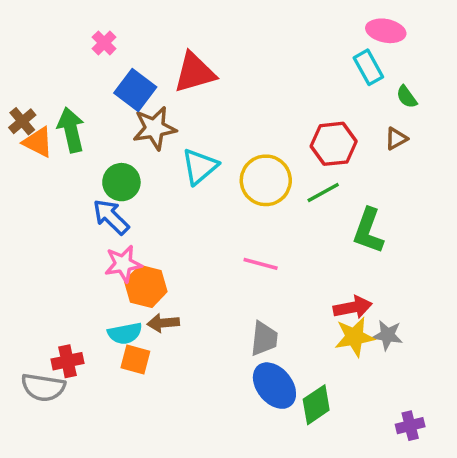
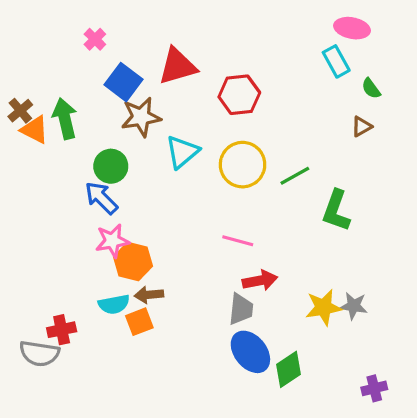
red hexagon: (334, 144) -> (239, 95), moved
red arrow: (353, 307) -> (260, 280), moved
orange square: (135, 359) -> (139, 322), moved, turned -36

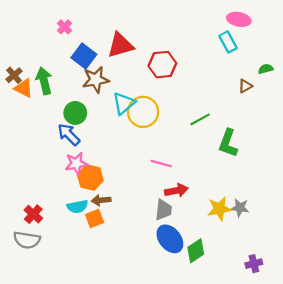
green semicircle: (371, 88) -> (266, 69), moved, turned 112
yellow circle: (243, 165) -> (143, 112), moved
red cross: (62, 330) -> (33, 214), moved, turned -36

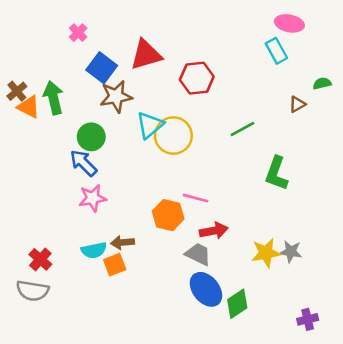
green line: (200, 119) -> (242, 129), moved
orange hexagon: (90, 178) -> (168, 215), moved
gray trapezoid: (163, 210) -> (198, 254), turned -70

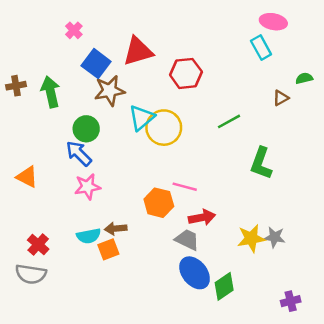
brown cross: (17, 91) -> (16, 86), turned 30
orange triangle: (29, 107) -> (27, 177), moved

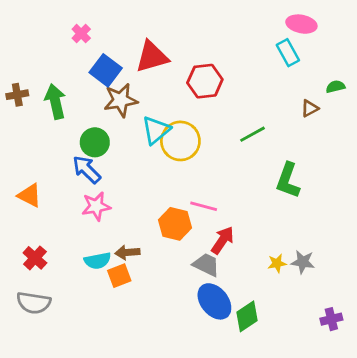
red arrow: (202, 217) -> (223, 240), turned -45
yellow star: (251, 238) -> (277, 263), size x0.6
red cross: (38, 245) -> (35, 258), moved
purple cross: (291, 301) -> (331, 319), moved

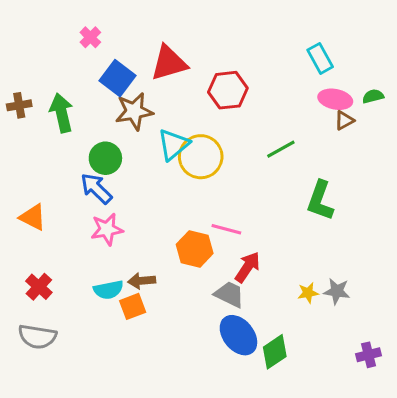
pink ellipse: (301, 24) -> (335, 99), moved

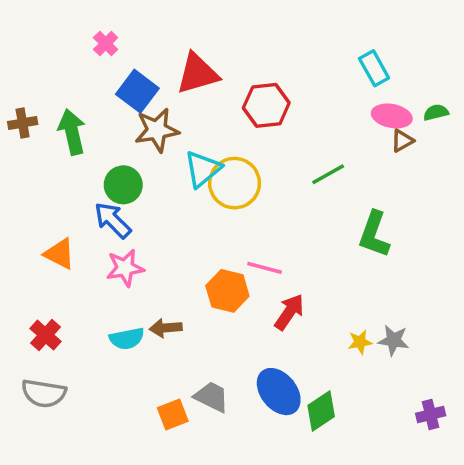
orange triangle: (33, 217) -> (60, 254), moved
gray trapezoid: (229, 294) -> (212, 397), moved
orange square: (133, 306) -> (173, 415), moved

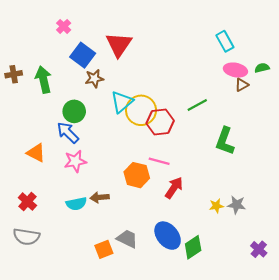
red triangle: (197, 74) -> (119, 45), turned -40
red hexagon: (266, 105) -> (160, 122), moved
brown star: (157, 130) -> (94, 78), size x0.7
purple cross: (431, 415) -> (259, 249), turned -35

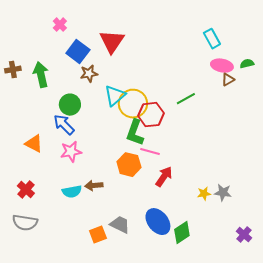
green L-shape: (225, 141) -> (135, 133), moved

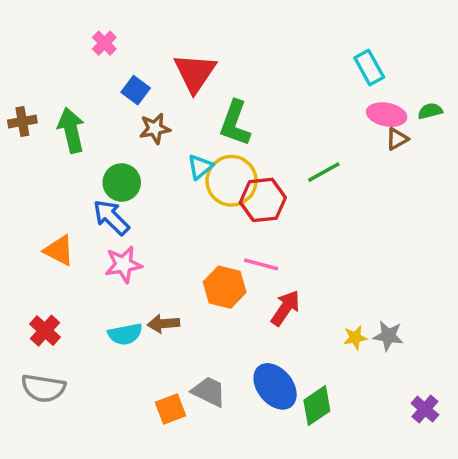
blue square: (78, 52) -> (136, 90), size x0.7
cyan triangle: (115, 96) -> (200, 167), size x0.7
green L-shape: (135, 133) -> (235, 123), moved

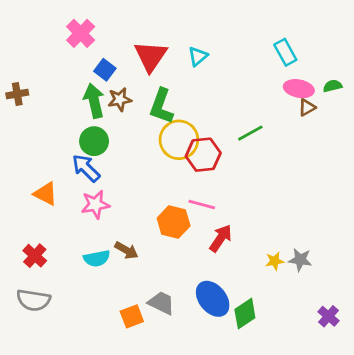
pink cross: (104, 43) -> (81, 33), size x1.5
green L-shape: (235, 123) -> (161, 106), moved
green arrow: (71, 130) -> (94, 101), moved
cyan triangle: (200, 167) -> (198, 56), moved
brown arrow: (164, 324) -> (126, 250), turned -145

